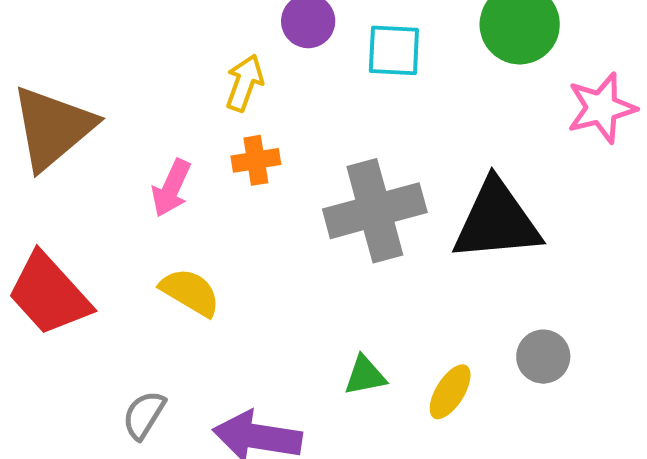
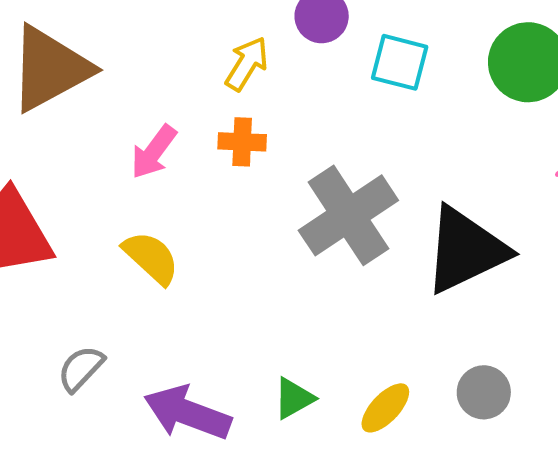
gray cross: (375, 211) -> (348, 215), turned -30
black triangle: (497, 221) -> (466, 250), turned -32
green triangle: (365, 376) -> (294, 398), moved, turned -30

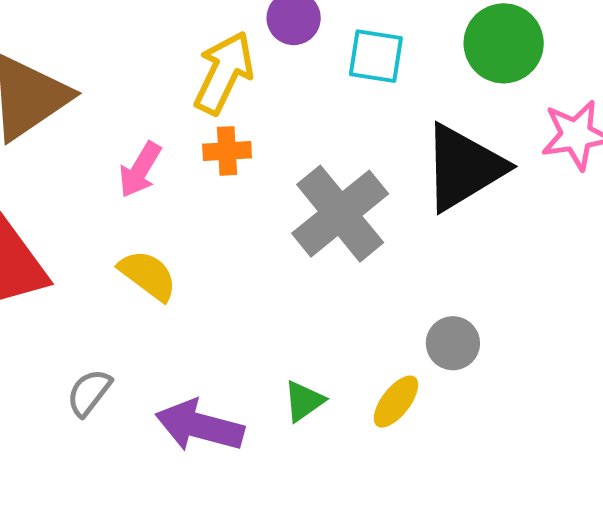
yellow arrow: (247, 64) -> (224, 73), size x1.5
black triangle: (466, 250) -> (464, 168), moved
gray circle: (484, 392) -> (453, 343), moved

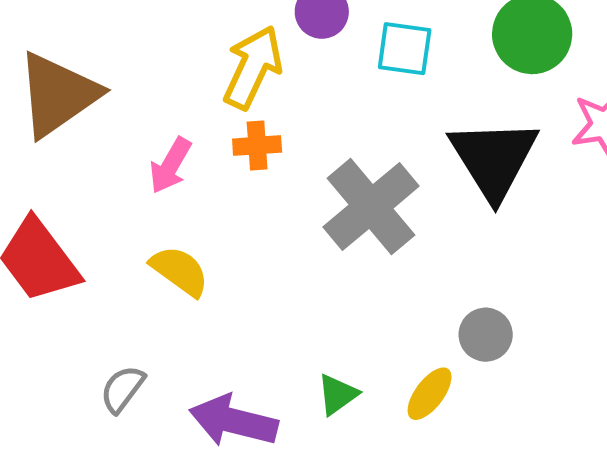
black triangle: (464, 168) -> (494, 159), turned -30

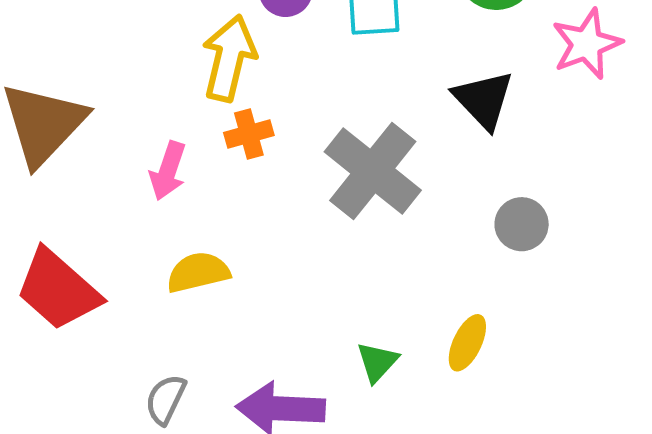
black triangle: (494, 159) -> (483, 100), size x0.7
yellow semicircle: (180, 271) -> (198, 272), turned -38
gray circle: (486, 335) -> (522, 224), moved

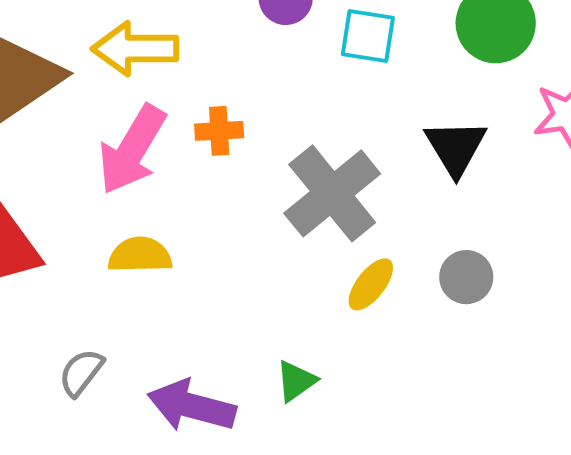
yellow arrow: (229, 58) -> (135, 49), moved, turned -116
pink arrow: (168, 171) -> (132, 150), size x1.6
yellow ellipse: (467, 343) -> (371, 284), moved

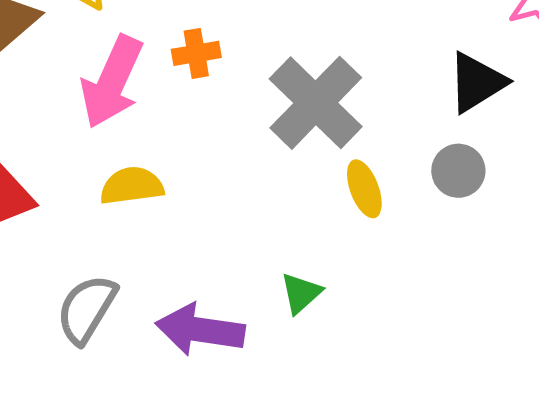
black triangle: (456, 147) -> (477, 82), moved, turned 36
yellow ellipse: (371, 284) -> (364, 189), turned -52
gray semicircle: (81, 372) -> (87, 309), size x1.4

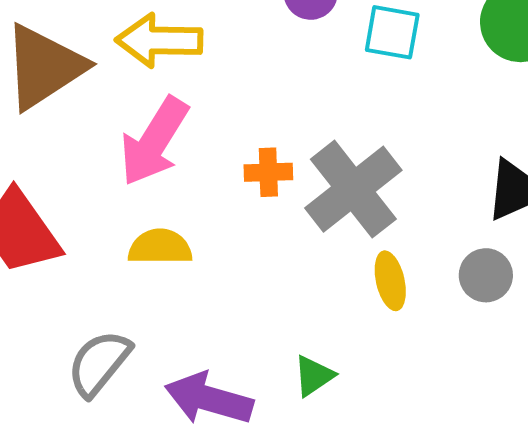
orange cross: (196, 53) -> (268, 172), moved

